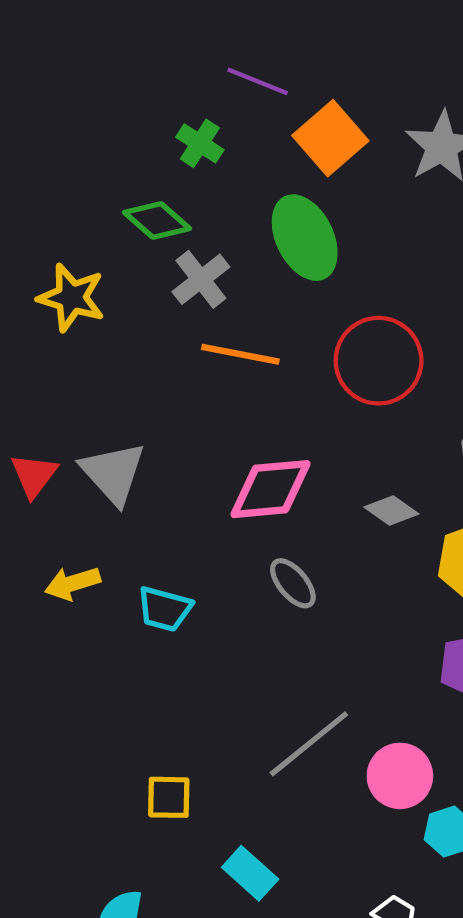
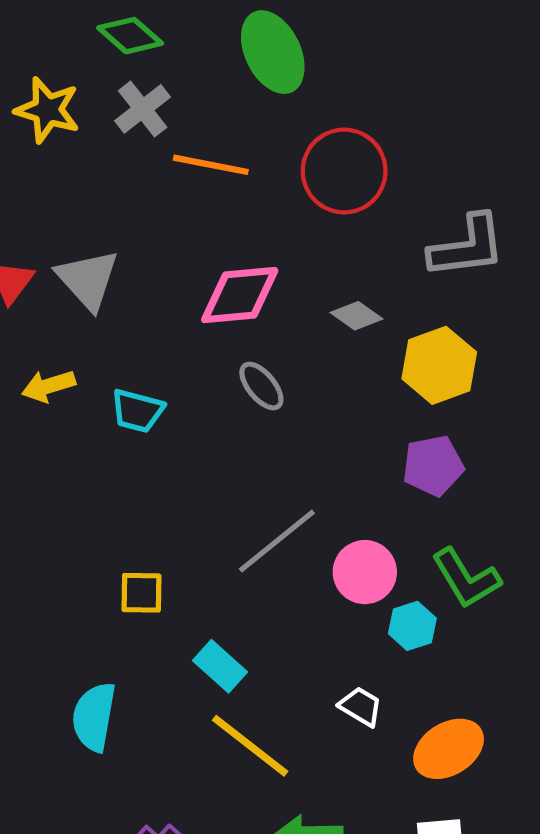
gray cross: (201, 279) -> (143, 109), moved

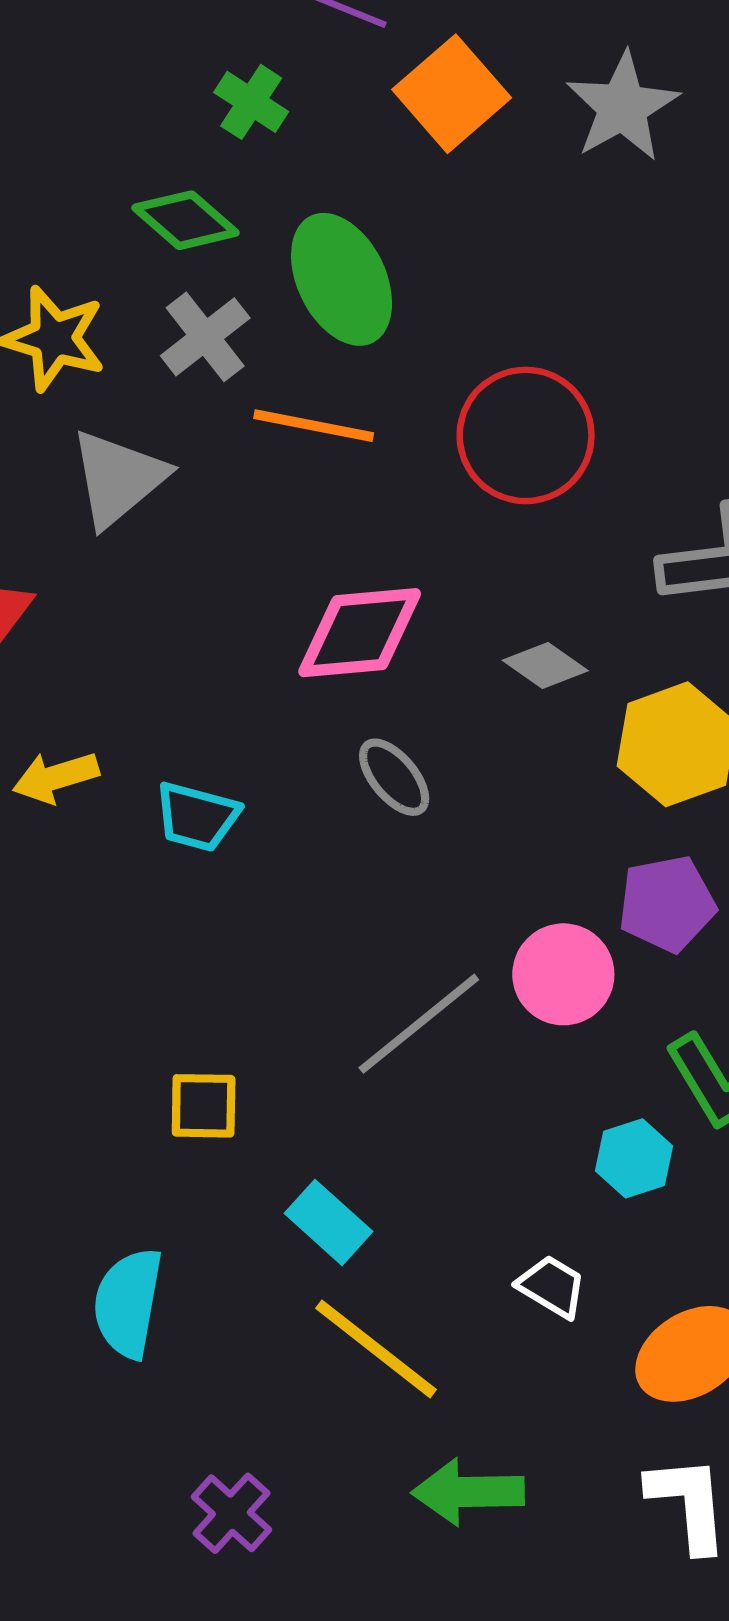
green ellipse: (273, 52) -> (342, 279), moved
gray triangle: (88, 280) -> (118, 478), moved, turned 32
pink circle: (365, 572) -> (563, 974), moved

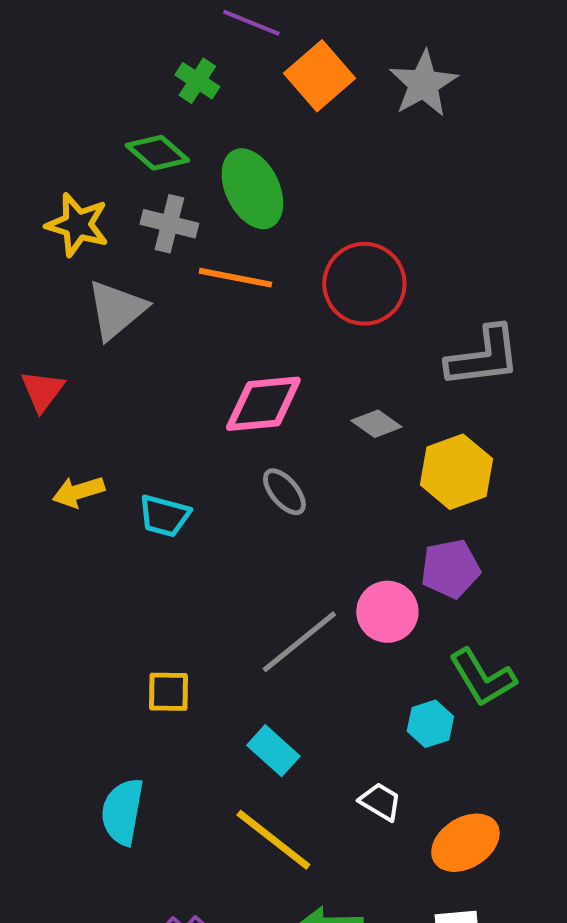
gray cross: (205, 337) -> (169, 224), turned -38
cyan rectangle: (328, 1222) -> (273, 751), moved

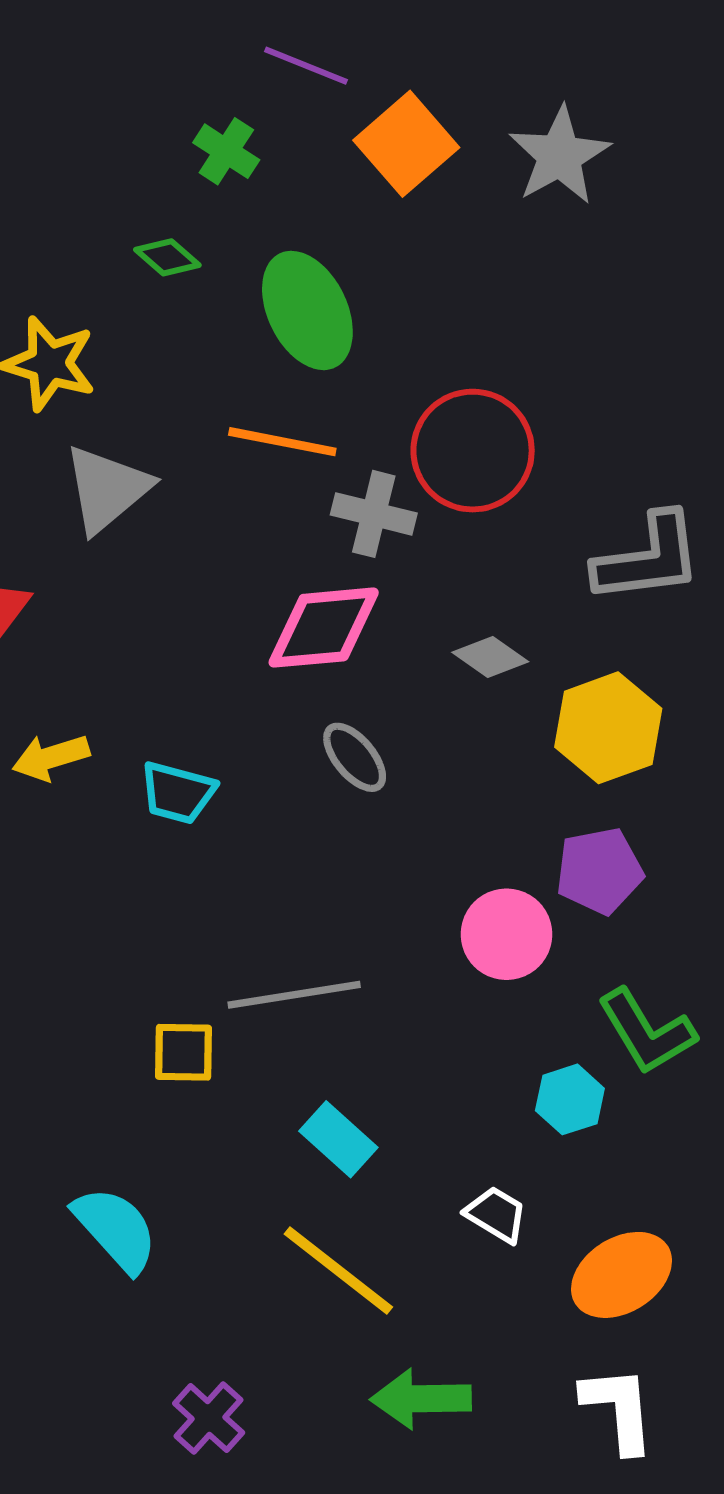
green diamond: (157, 153) -> (167, 257), size x0.7
gray cross: (169, 224) -> (374, 514), moved
gray line: (299, 642) -> (294, 995), moved, turned 30
cyan semicircle: (122, 812) -> (116, 1229), turned 128

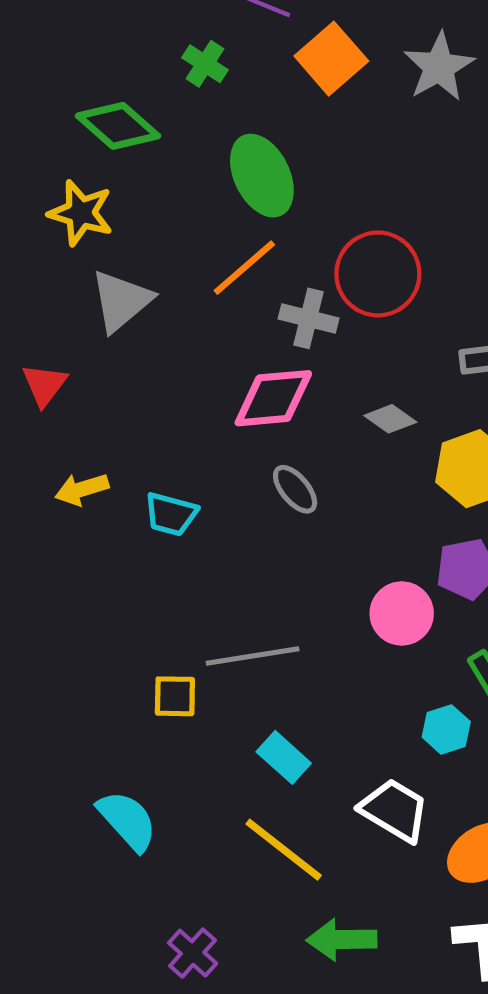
green diamond: (167, 257) -> (118, 126), moved, size x1.8
orange line: (282, 442) -> (244, 268), turned -52
white trapezoid: (496, 1214) -> (394, 810), size x1.6

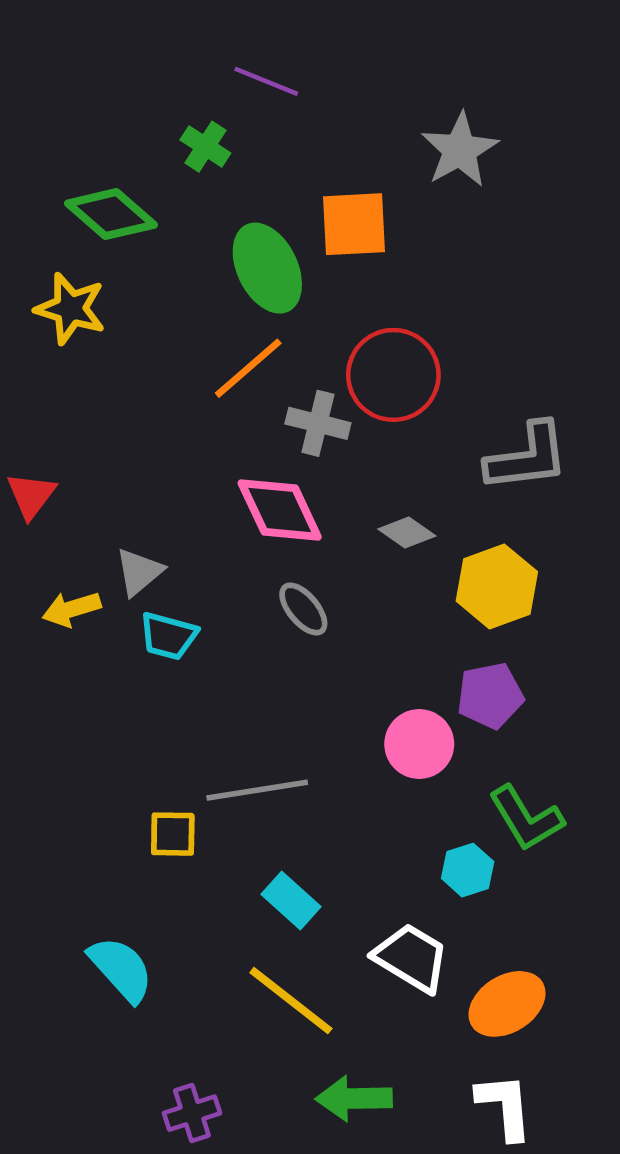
orange square: (331, 59) -> (354, 224), moved, turned 38
gray triangle: (121, 301) -> (139, 572), moved, size x0.7
pink diamond: (273, 398) -> (280, 510), turned 70
purple cross: (193, 953) -> (192, 1113), turned 30

